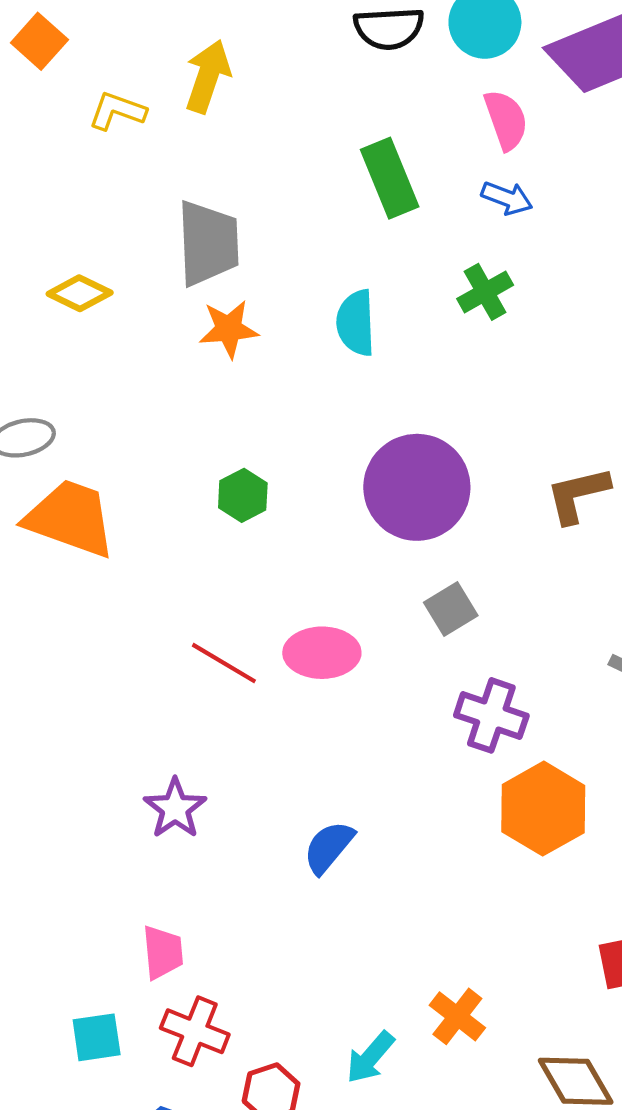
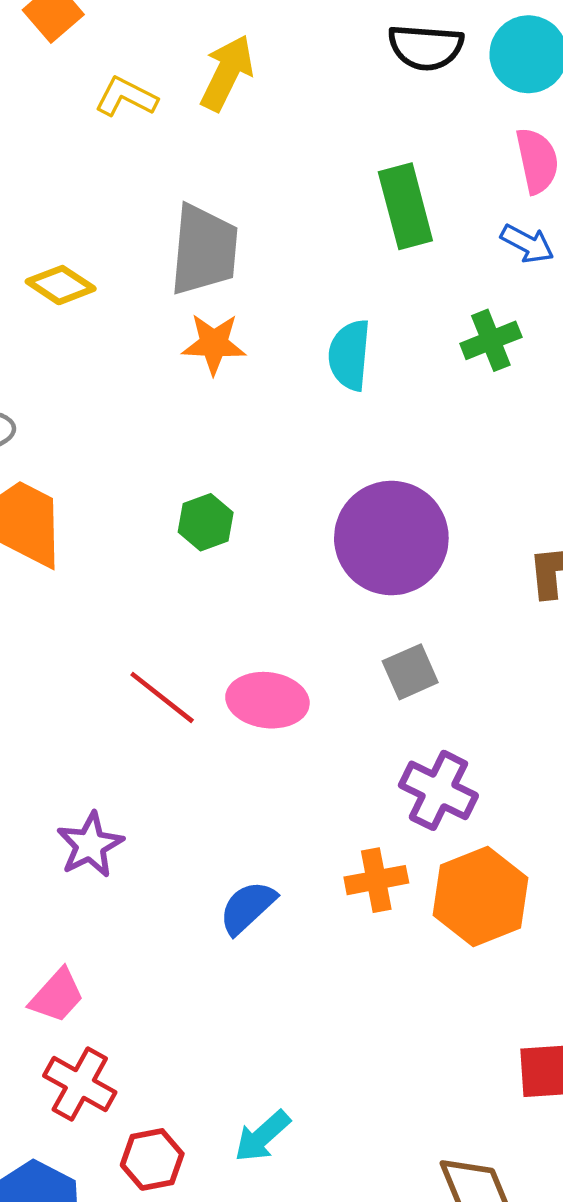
pink trapezoid: (163, 952) -> (57, 996), turned 40
orange cross: (457, 1016) -> (376, 880), moved, turned 34

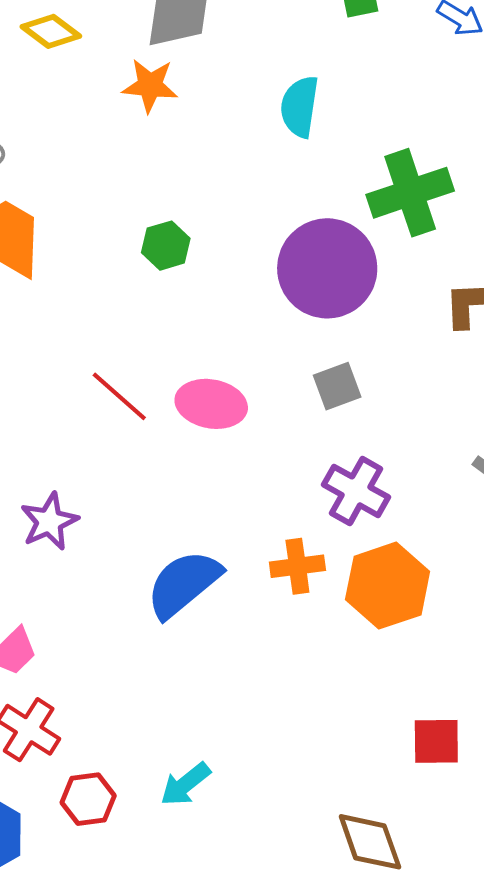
green cross: (491, 340) -> (410, 193), moved, size x1.6
orange star: (214, 344) -> (150, 86), moved
blue semicircle: (247, 907) -> (184, 584), size x1.5

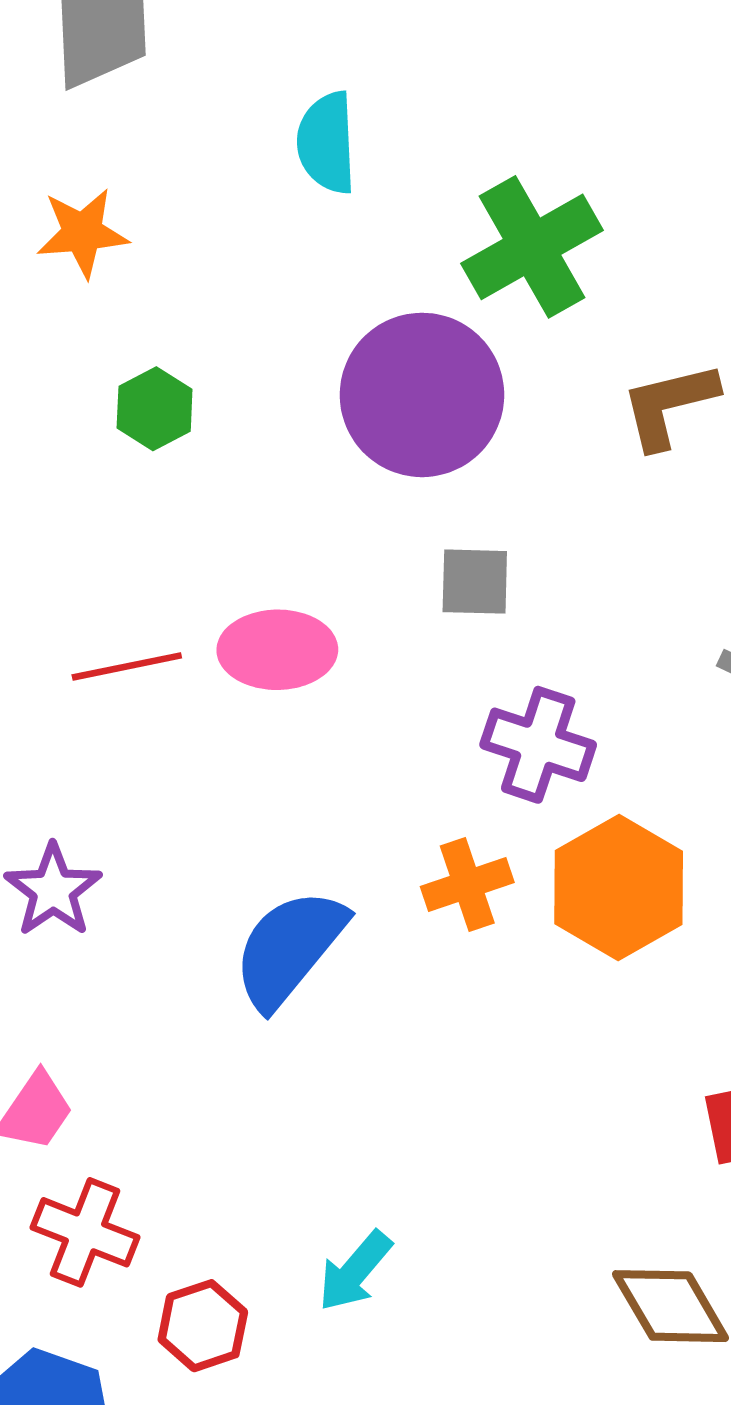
orange star: (150, 86) -> (82, 233), moved
gray square: (337, 386) -> (475, 582), turned 33
red line: (119, 396) -> (127, 666), turned -42

